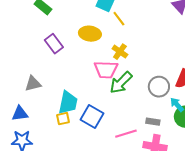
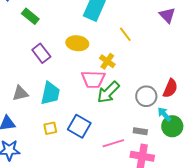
yellow line: (119, 19) -> (125, 34), moved
cyan trapezoid: (68, 103) -> (50, 93), moved

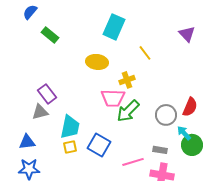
purple rectangle: (41, 53) -> (47, 94), moved
yellow cross: (107, 61) -> (127, 80), turned 35
cyan trapezoid: (50, 93) -> (70, 127), moved

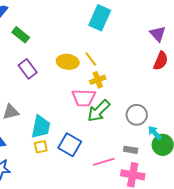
cyan rectangle: (114, 27) -> (100, 18), moved
yellow line: (145, 53) -> (91, 59), moved
purple rectangle: (47, 94) -> (28, 69), moved
red semicircle: (190, 107) -> (161, 61), moved

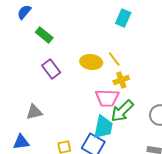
cyan rectangle: (100, 18) -> (123, 18), size x0.7
cyan trapezoid: (41, 127) -> (103, 127), moved

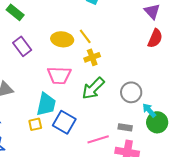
pink trapezoid: (107, 98) -> (59, 75), moved
cyan trapezoid: (103, 127) -> (46, 104), moved

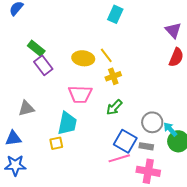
green rectangle: (15, 12) -> (36, 48), moved
green arrow: (93, 88) -> (114, 107), size x0.7
gray circle: (131, 92) -> (152, 122), moved
blue square: (64, 122) -> (125, 141), moved

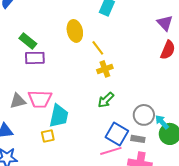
yellow ellipse: (83, 58) -> (75, 31), moved, turned 70
purple rectangle: (43, 65) -> (35, 58), turned -54
pink trapezoid: (80, 94) -> (40, 99), moved

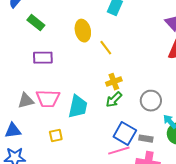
green rectangle: (28, 41) -> (36, 23), moved
yellow cross: (105, 69) -> (114, 82), moved
gray circle: (144, 115) -> (151, 101), moved
cyan trapezoid: (59, 116) -> (78, 107), moved

